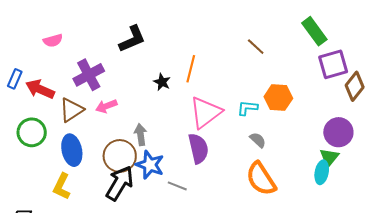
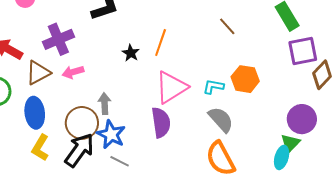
gray semicircle: (258, 140) -> (221, 119), size x1.6
yellow L-shape: (62, 186) -> (40, 148), moved
gray line: (177, 186) -> (120, 161), moved

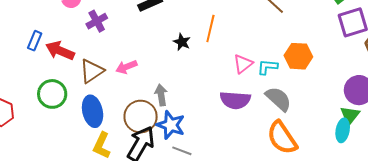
purple cross: (58, 39) -> (97, 21), moved, size x0.7
pink triangle: (171, 87) -> (243, 64), moved, size x0.6
purple semicircle: (161, 123) -> (235, 100), moved, turned 108

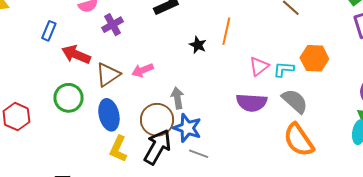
blue rectangle: (35, 41) -> (49, 31), moved

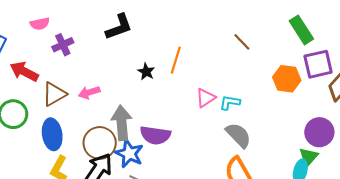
orange hexagon: (314, 58) -> (287, 79), moved
gray arrow: (177, 98) -> (122, 123), size x1.6
purple semicircle: (252, 103) -> (155, 135), moved

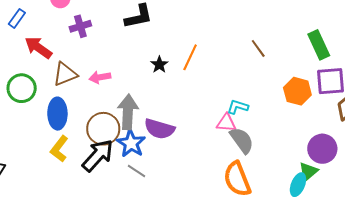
pink triangle: (206, 98) -> (226, 123), moved, turned 30

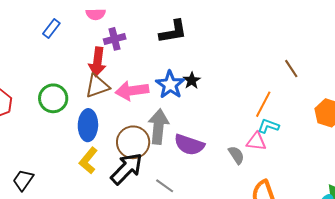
red arrow: (38, 48) -> (97, 62), moved, turned -120
orange line: (190, 57) -> (263, 104), moved
pink arrow: (100, 77) -> (132, 91), size x1.5
gray semicircle: (242, 140) -> (236, 155), moved, size x0.7
blue star: (131, 143) -> (170, 85), moved

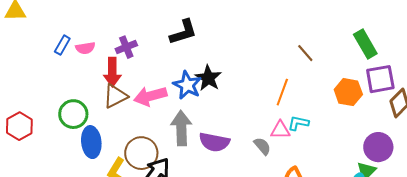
pink semicircle: (96, 14) -> (85, 48), moved
black star: (192, 81) -> (208, 78), size x1.5
blue ellipse: (88, 125) -> (91, 142), moved
cyan L-shape: (268, 126) -> (298, 123), moved
brown circle: (133, 142) -> (141, 153), moved

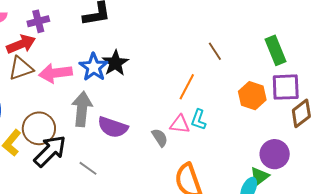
red arrow: (112, 72) -> (21, 44), turned -120
cyan L-shape: (298, 123) -> (199, 120), turned -90

